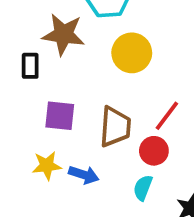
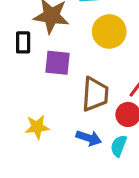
purple square: (60, 116) -> (58, 63), moved
blue arrow: (84, 175) -> (89, 138), moved

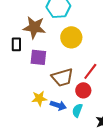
brown trapezoid: (95, 94) -> (62, 77), turned 70
yellow star: (37, 127) -> (39, 98), moved

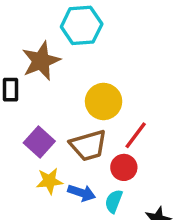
brown star: (34, 27) -> (41, 61), turned -30
yellow circle: (71, 37) -> (104, 101), moved
purple square: (38, 57) -> (39, 142), moved, turned 36

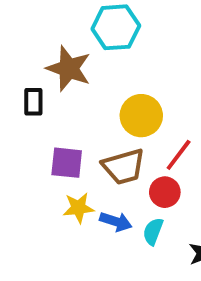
brown star: (41, 61) -> (69, 69), turned -30
purple square: (39, 142) -> (67, 163), turned -36

